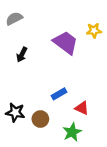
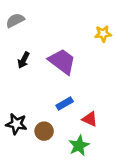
purple trapezoid: (66, 43) -> (62, 61), moved

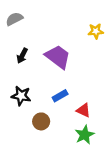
black star: (16, 124) -> (21, 96), moved
green star: (79, 146) -> (85, 135), moved

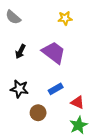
gray semicircle: (14, 19) -> (13, 17), turned -112
yellow star: (96, 31) -> (65, 18), moved

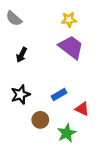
purple trapezoid: (54, 53) -> (71, 47), moved
black star: (19, 89) -> (20, 95), turned -30
green star: (79, 125) -> (67, 133), moved

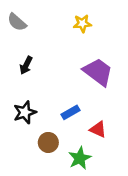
purple trapezoid: (71, 47) -> (98, 72), moved

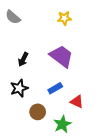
black arrow: (26, 65) -> (23, 59), moved
purple trapezoid: (98, 72) -> (61, 56), moved

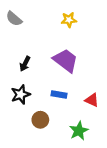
blue rectangle: (55, 88) -> (59, 94), turned 40
red triangle: (77, 102) -> (92, 100), moved
green star: (62, 124) -> (79, 131), moved

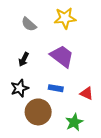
gray semicircle: (14, 19) -> (29, 24), moved
yellow star: (69, 20) -> (65, 18), size x1.5
brown circle: (40, 120) -> (38, 112), size x1.6

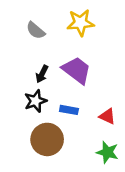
black arrow: (24, 59) -> (42, 74), moved
black star: (20, 88) -> (36, 101), moved
green star: (74, 122) -> (107, 152), moved, turned -30

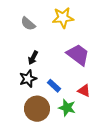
purple trapezoid: (77, 70) -> (78, 55), moved
blue rectangle: (69, 110) -> (54, 86), turned 32
green star: (107, 152) -> (67, 108), moved

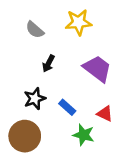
black arrow: (33, 58) -> (48, 64), moved
brown circle: (37, 109) -> (25, 136), moved

